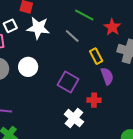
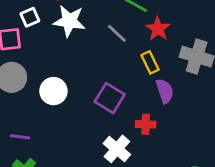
red star: (112, 27) -> (158, 29), moved
white circle: (28, 67) -> (53, 91), moved

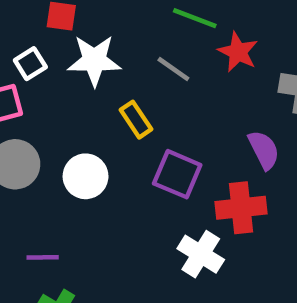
yellow rectangle: (150, 62) -> (136, 120), moved
red cross: (146, 124) -> (241, 208), size x1.5

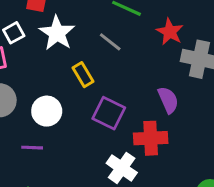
red star: (238, 52) -> (170, 32), moved
white star: (94, 60) -> (57, 33), turned 30
purple line: (43, 257) -> (32, 148), moved

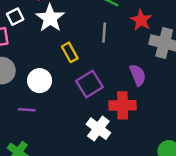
gray line: (110, 42) -> (104, 33), moved, turned 54
purple square: (109, 113) -> (89, 84), turned 30

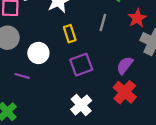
purple semicircle: (138, 75) -> (125, 65), turned -132
red cross: (123, 105) -> (125, 92), moved, turned 30

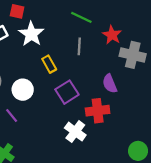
purple semicircle: (125, 65) -> (110, 84), turned -48
purple line: (22, 76) -> (12, 116), turned 48
red cross: (125, 92) -> (98, 111), moved, turned -35

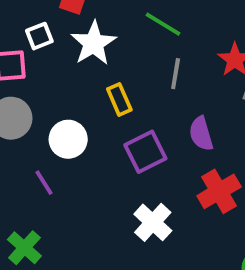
green line: (81, 17) -> (163, 24), moved
purple semicircle: (110, 84) -> (201, 134), moved
red cross: (98, 111) -> (219, 191), moved, turned -30

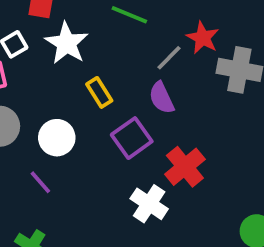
gray line: (176, 74) -> (169, 58), moved, turned 44
purple semicircle: (201, 134) -> (162, 98), moved
red cross: (219, 191) -> (185, 167), moved

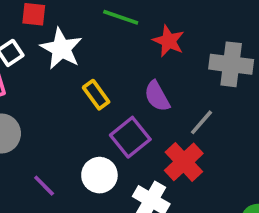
red star: (203, 38) -> (169, 41), moved
gray line: (169, 58) -> (202, 122), moved
white circle: (57, 138) -> (99, 175), moved

